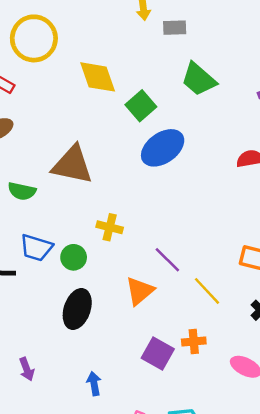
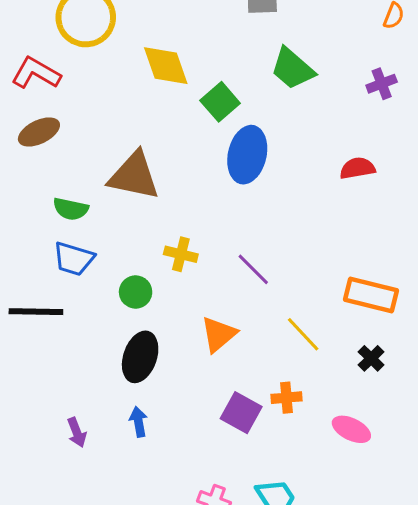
blue ellipse: (163, 148) -> (247, 155), turned -42
blue trapezoid: (36, 248) -> (74, 259), moved
purple line: (167, 260) -> (253, 269), moved
blue arrow: (94, 384) -> (139, 422), moved

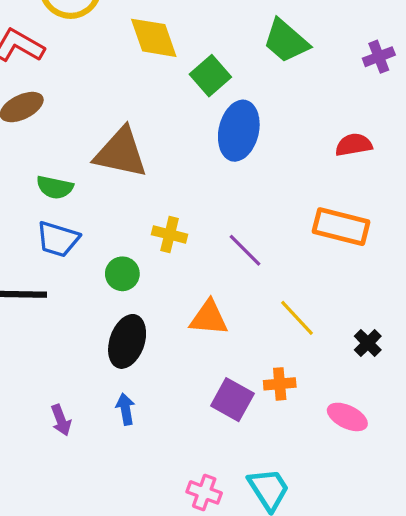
orange rectangle: (371, 295) -> (341, 227), moved
orange triangle: (219, 334) -> (209, 318), turned 45

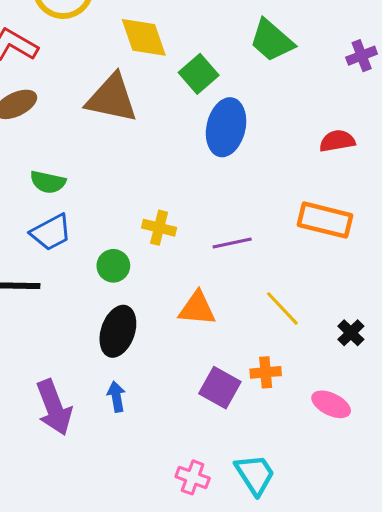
brown triangle: (121, 153) -> (112, 98), moved
blue trapezoid: (58, 239) -> (51, 232), turned -45
purple line: (245, 250) -> (232, 243), turned -57
purple arrow: (61, 420) -> (54, 407), size x1.8

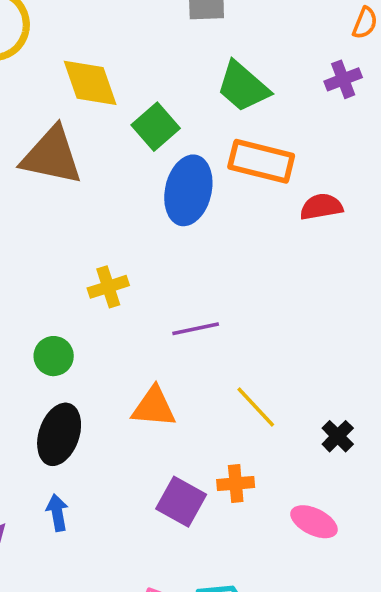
purple cross: (362, 56) -> (343, 79), moved
orange rectangle: (325, 220) -> (261, 161), moved
yellow cross: (159, 228) -> (108, 287), moved, turned -32

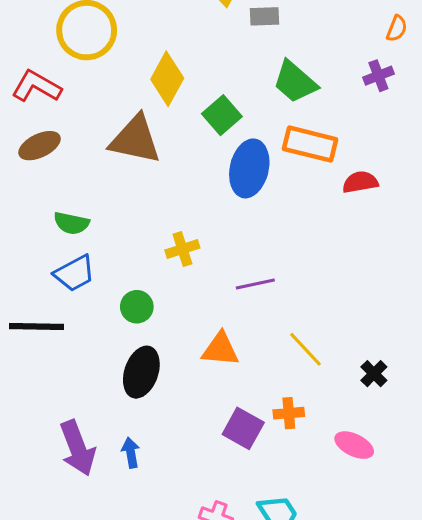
yellow diamond: (90, 83) -> (167, 79), turned 48
blue arrow: (57, 513) -> (131, 453), moved

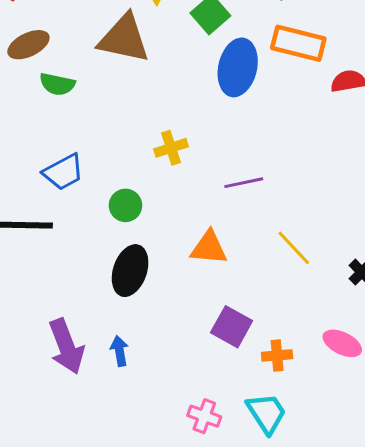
green semicircle: (71, 223) -> (57, 84), moved
orange cross: (289, 413) -> (277, 355), moved

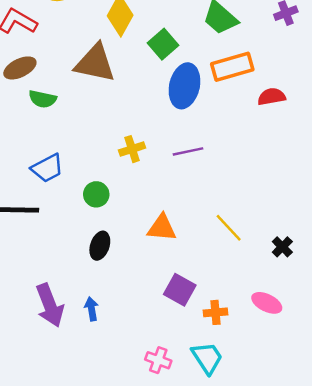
orange rectangle: (298, 43) -> (232, 67), turned -30
purple line: (244, 183) -> (188, 151), moved
black ellipse: (130, 271) -> (100, 246), size x0.7

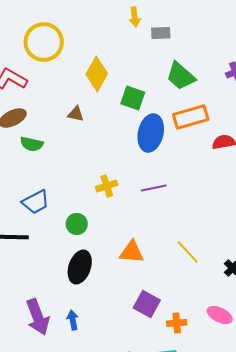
green square: (163, 44) -> (133, 98), turned -30
brown triangle: (95, 63) -> (76, 114), size x0.5
black ellipse: (100, 246) -> (80, 267), size x1.4

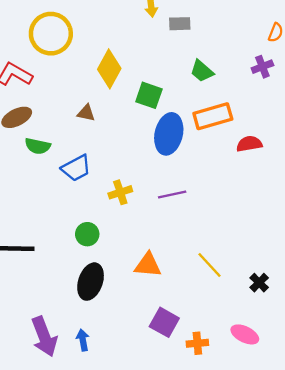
green trapezoid: (181, 76) -> (202, 71), size x0.7
blue trapezoid: (36, 202) -> (76, 168), moved

